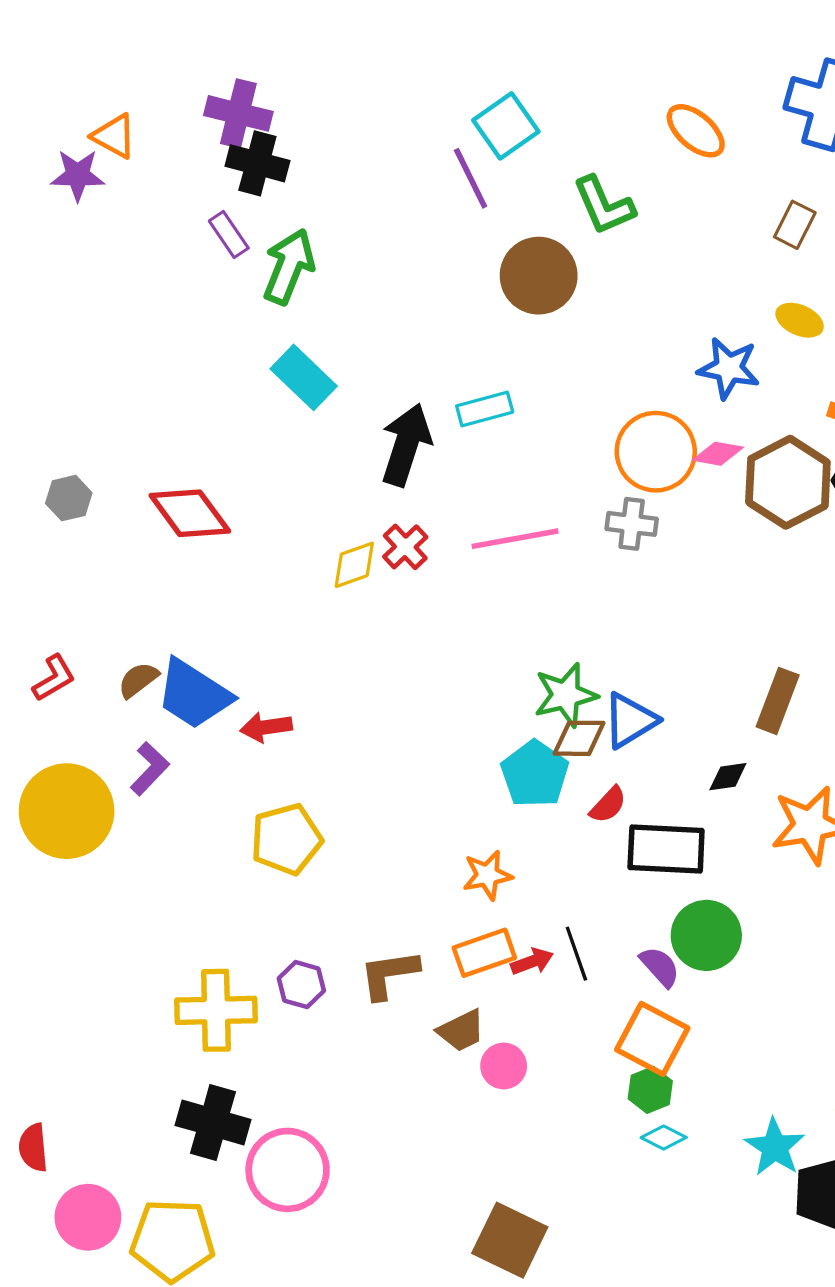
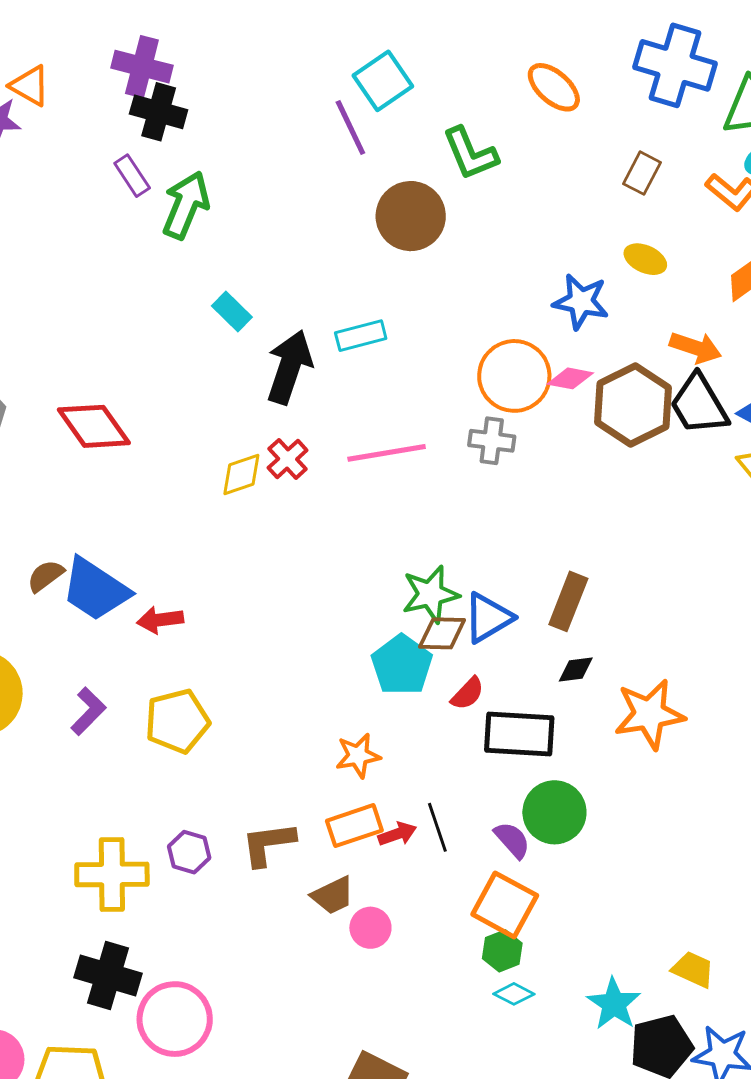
cyan rectangle: (304, 377) -> (232, 311), moved, size x0.7
brown rectangle: (778, 701) -> (568, 601), moved
purple L-shape: (150, 769) -> (88, 711), moved

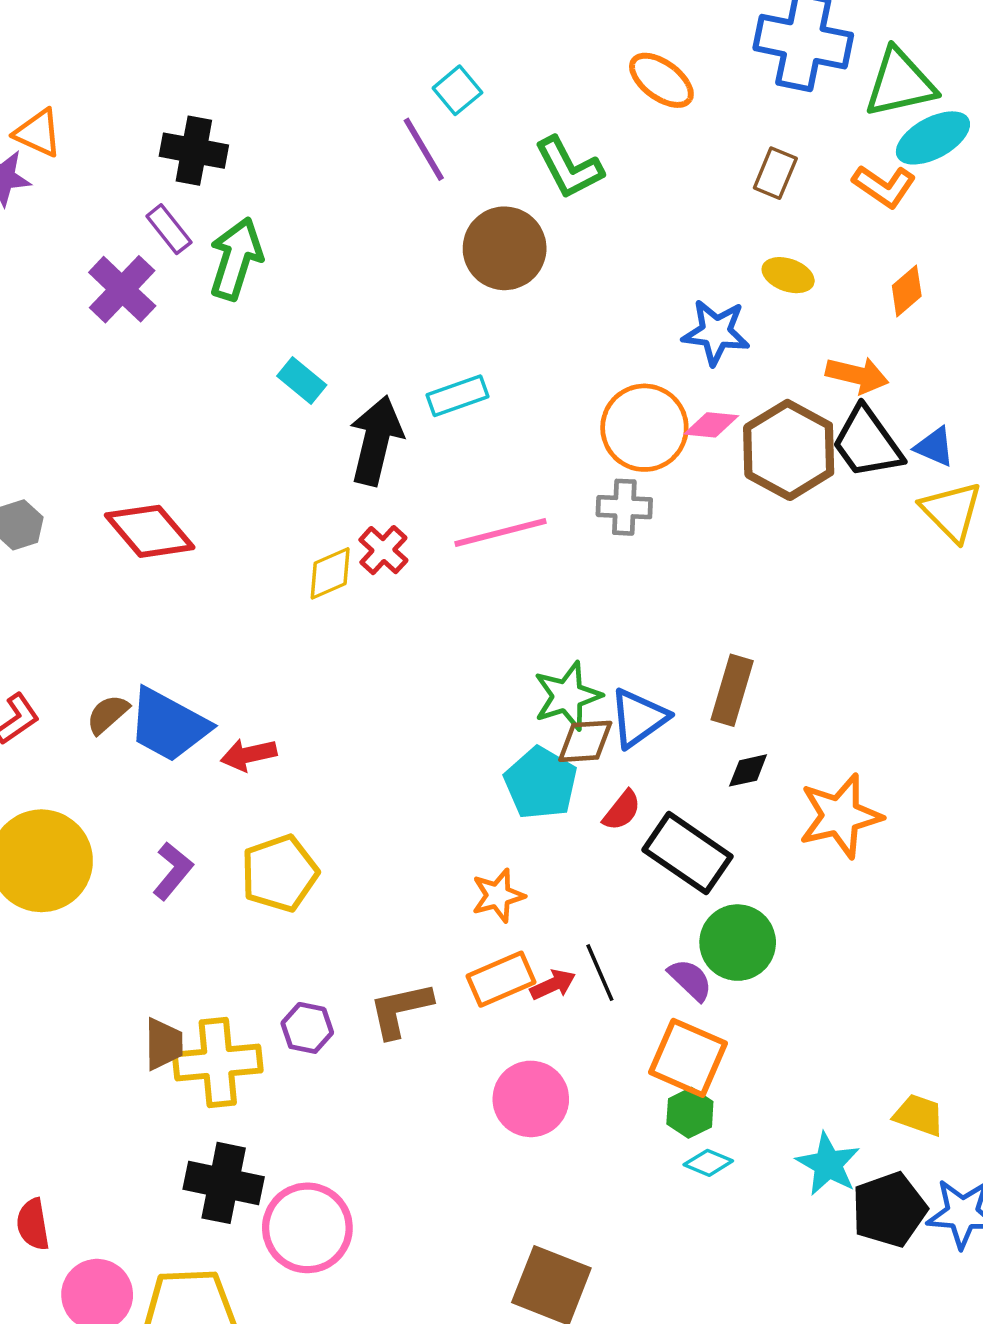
purple cross: (142, 67) -> (122, 289), moved, turned 34
cyan square: (383, 81) -> (457, 90), size x0.7
black rectangle: (519, 734) -> (687, 853), turned 36
brown trapezoid: (333, 895) -> (164, 1044), moved, turned -60
pink circle: (370, 928) -> (531, 1099), size x1.5

